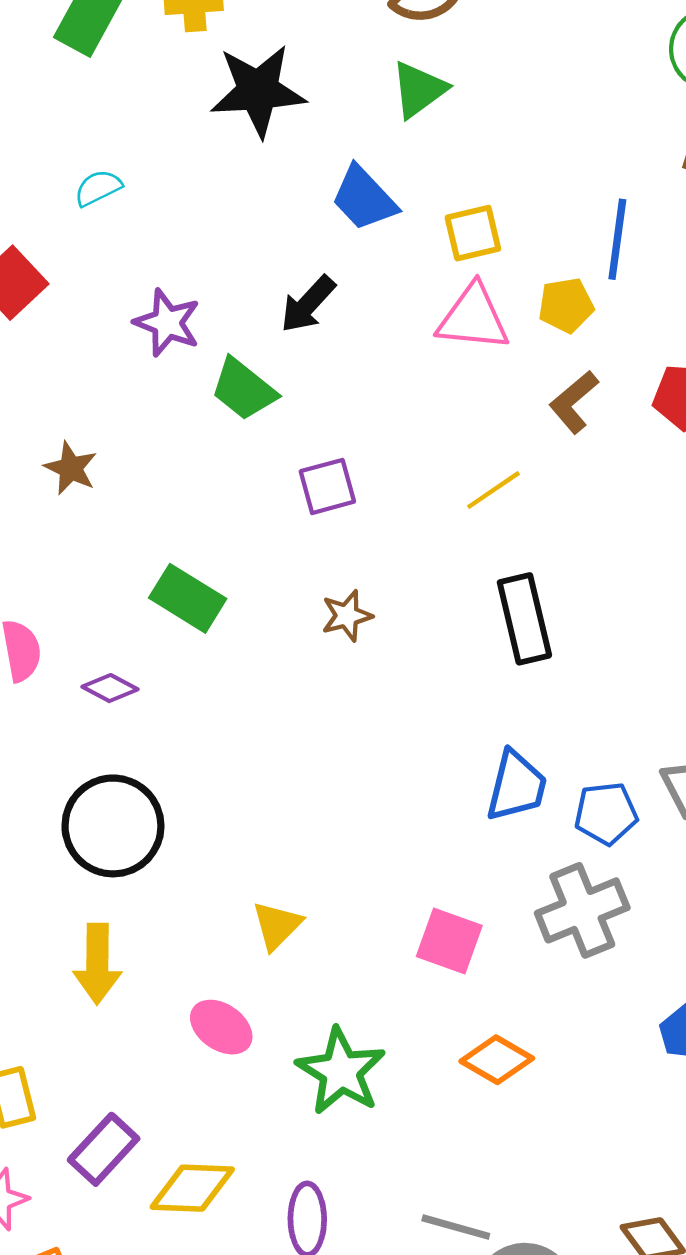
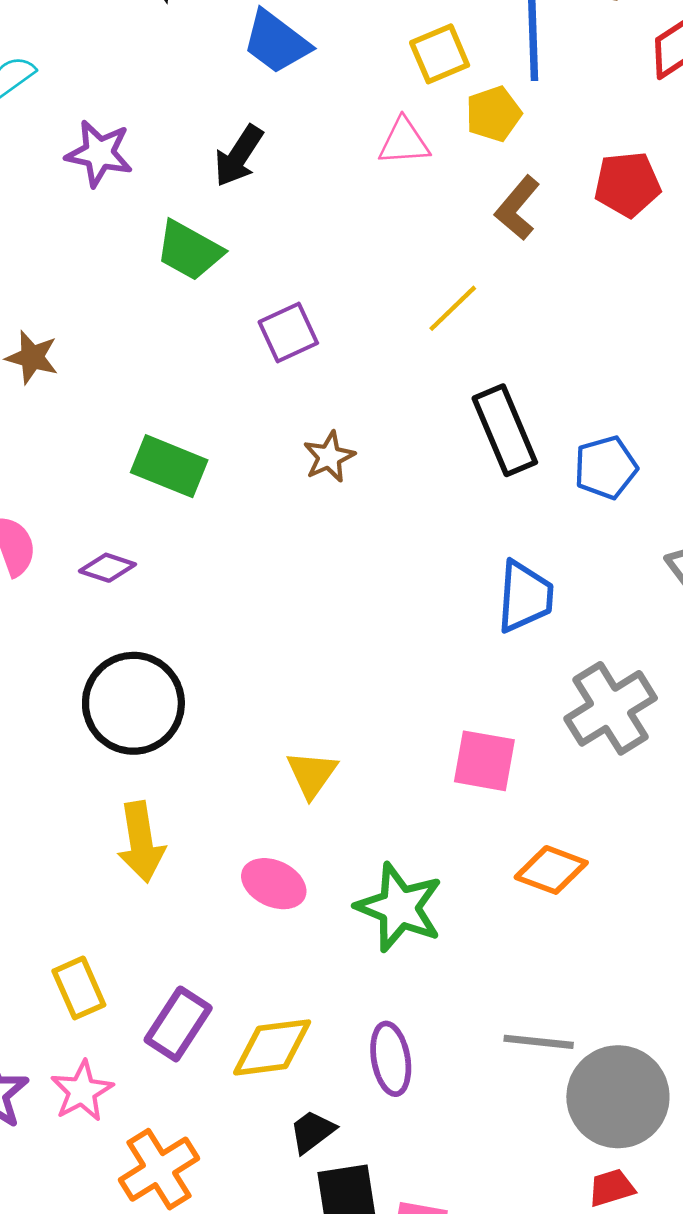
yellow square: (473, 233) -> (440, 54), moved
pink triangle: (473, 318) -> (404, 142), size x0.7
purple star: (167, 323) -> (99, 153), moved
blue pentagon: (606, 813) -> (606, 468), moved

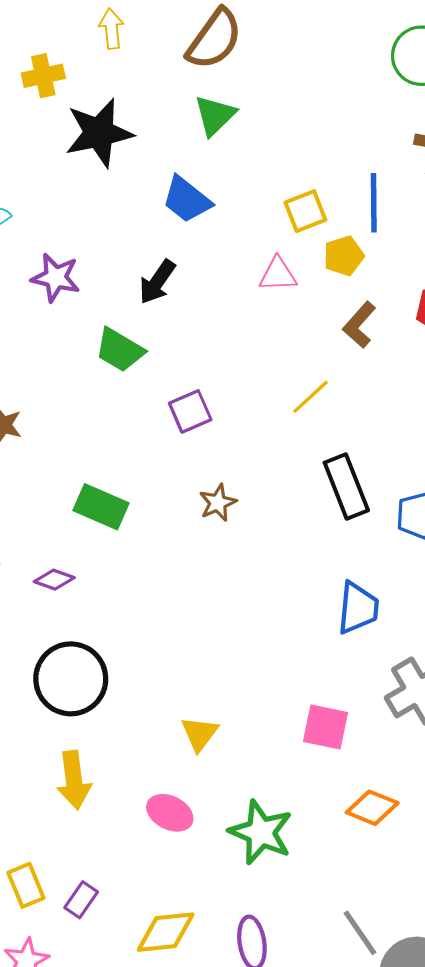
purple rectangle: (178, 1024) -> (81, 900), moved, size x0.7
gray line: (539, 1042) -> (360, 933), turned 48

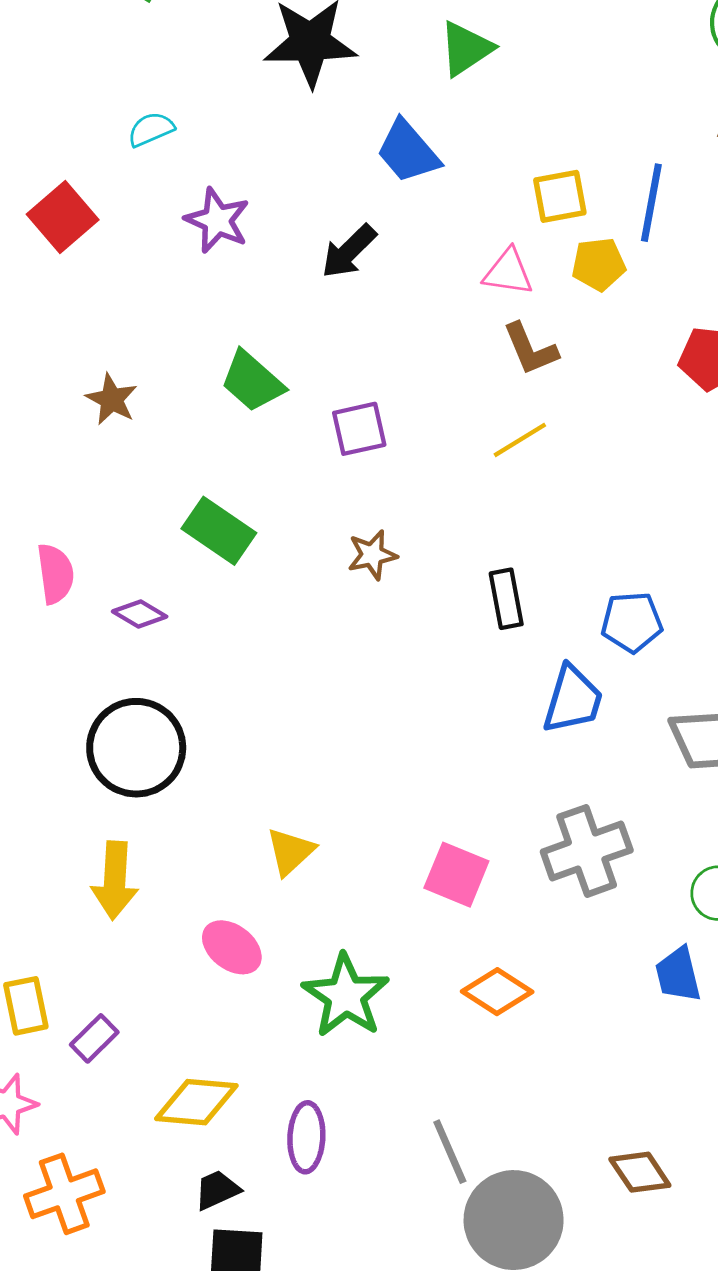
brown L-shape: (359, 325) -> (530, 349), moved, turned -75
green trapezoid: (120, 350) -> (252, 381), moved
black rectangle: (346, 487) -> (506, 599), moved, size x0.7
blue trapezoid: (358, 608) -> (573, 700), moved

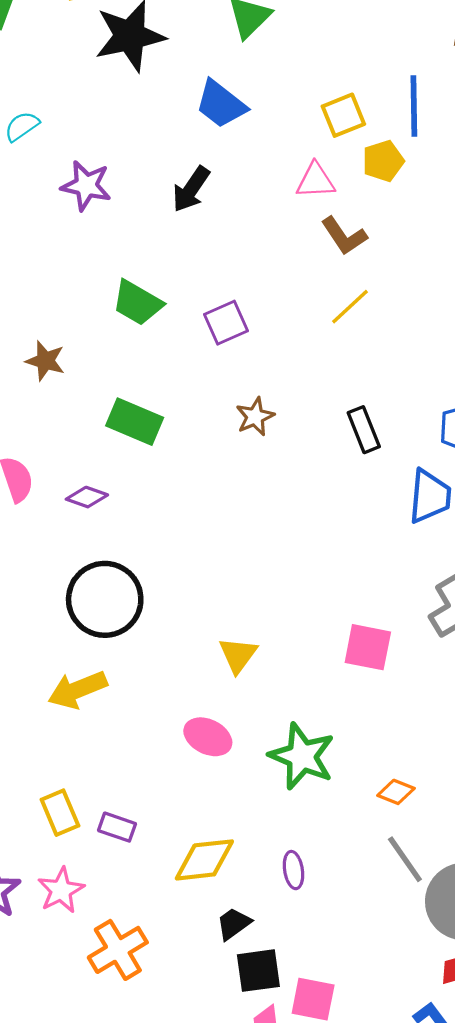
brown star: (112, 399) -> (45, 361), moved
yellow arrow: (115, 880) -> (77, 690), moved, turned 76
orange diamond: (497, 992) -> (396, 792), moved, size x0.7
purple rectangle: (94, 1038) -> (117, 827), turned 75
purple ellipse: (306, 1137) -> (294, 870), size x0.7

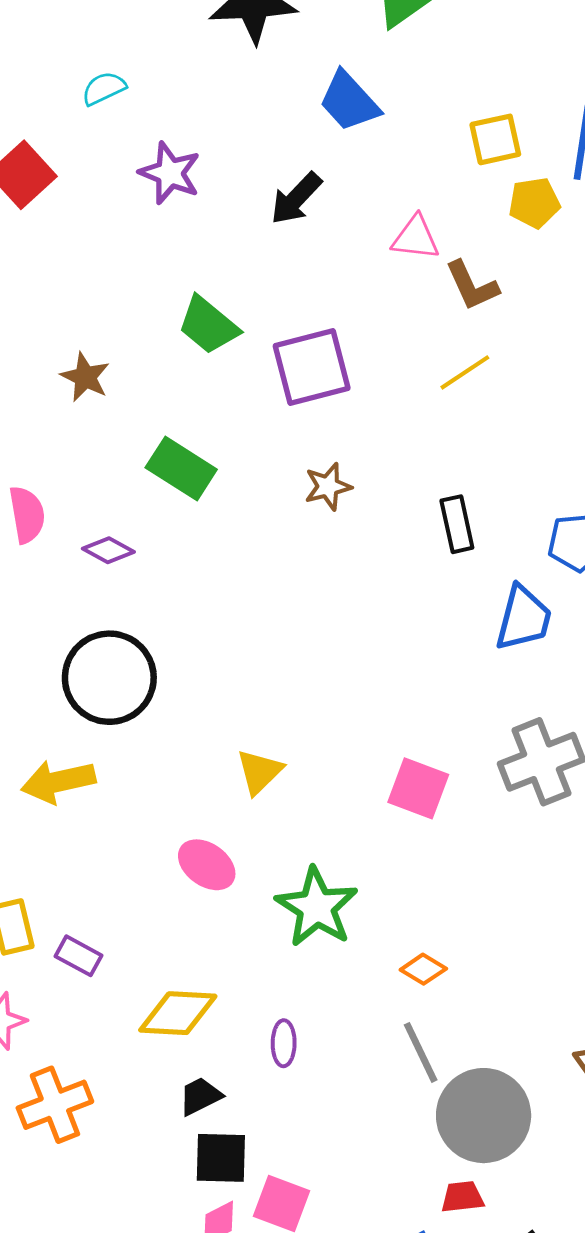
pink triangle: (316, 181) -> (416, 238), moved
purple square: (226, 323) -> (312, 367), size x1.5

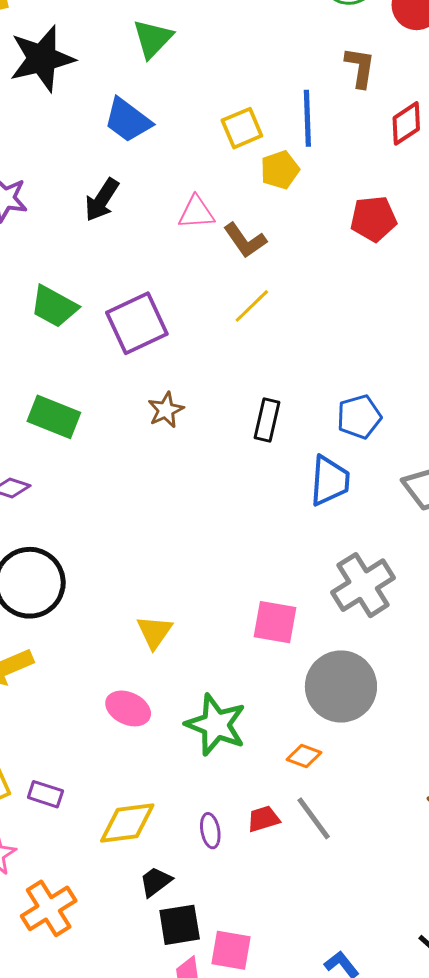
black rectangle: (457, 524) -> (267, 420), turned 36
gray circle: (484, 1116) -> (341, 686), moved
red trapezoid: (462, 1197) -> (263, 819), moved

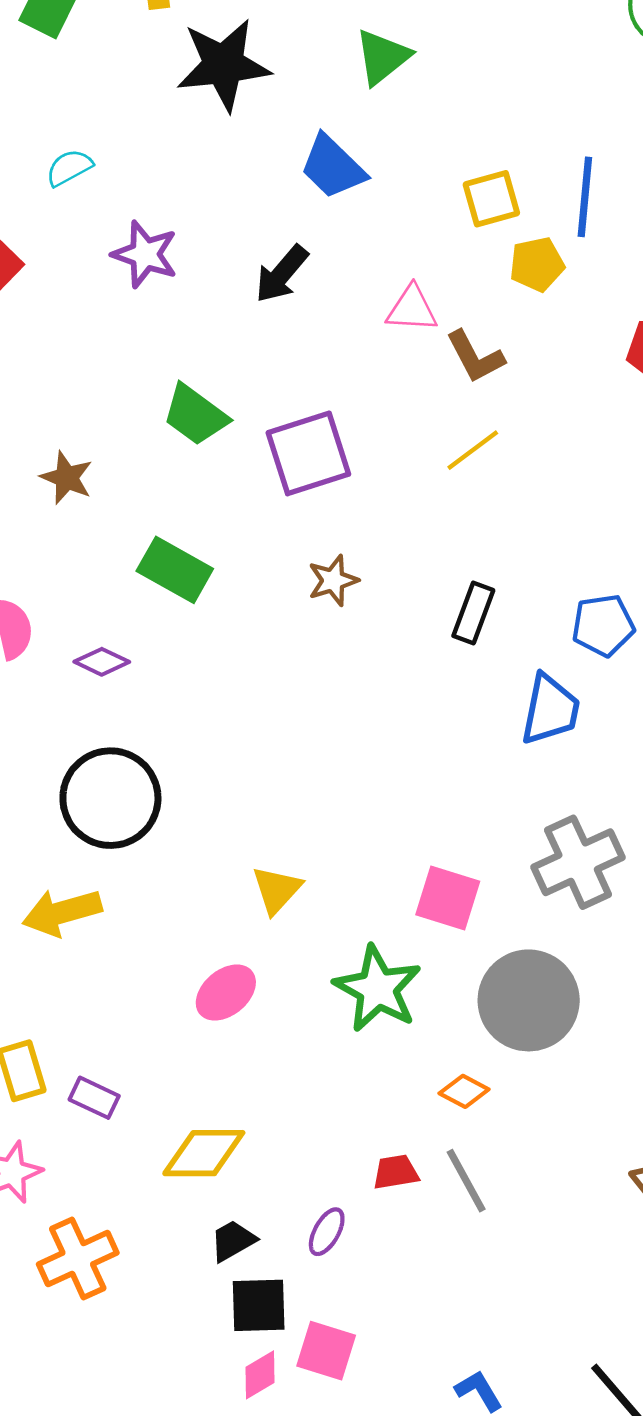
pink ellipse: (128, 708) -> (226, 993), turned -72
green star: (216, 725) -> (378, 989), moved
purple ellipse: (210, 831) -> (327, 1232), moved, turned 32

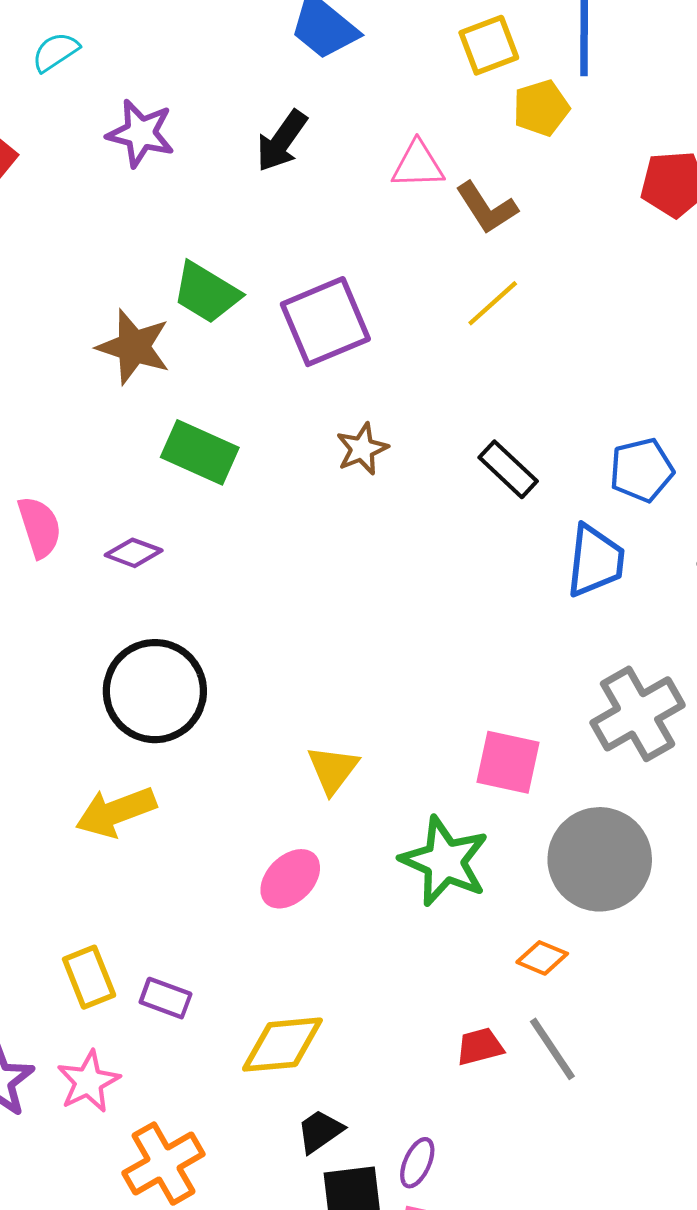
brown star: (67, 478) -> (134, 347), moved, size x1.4
black rectangle: (473, 613) -> (508, 469), turned -62
purple ellipse: (327, 1232) -> (417, 1163), moved

